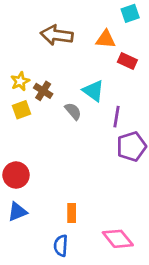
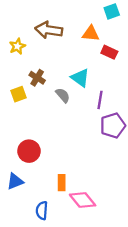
yellow star: (20, 81) -> (17, 46), moved
red circle: (16, 175) -> (29, 151), moved
pink diamond: (118, 239) -> (83, 200), moved
blue semicircle: (61, 246) -> (42, 210), moved

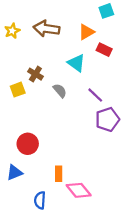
orange triangle: (91, 34) -> (86, 32), turned -35
yellow star: (17, 46) -> (12, 31), moved
cyan triangle: (80, 78) -> (76, 63), moved
purple line: (100, 100) -> (95, 95), turned -56

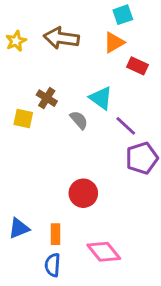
cyan square: (106, 11) -> (123, 15), moved
cyan triangle: (76, 63) -> (101, 98), moved
yellow square: (18, 90) -> (23, 119), turned 32
red circle: (28, 144) -> (83, 193), moved
orange rectangle: (59, 174) -> (55, 234), moved

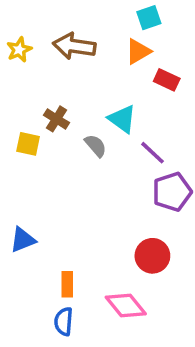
red circle: (83, 193) -> (152, 256), moved
blue triangle: (19, 228) -> (23, 240), moved

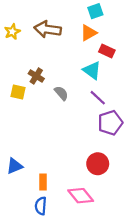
cyan triangle: (122, 119) -> (92, 70), moved
blue triangle: (23, 240) -> (15, 166), moved

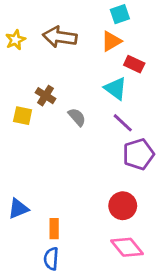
pink diamond: (81, 196) -> (127, 247), moved

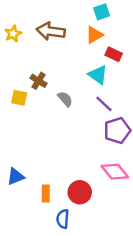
red circle: (123, 206) -> (80, 192), moved
pink diamond: (127, 247) -> (115, 172), moved
blue semicircle: (51, 259) -> (63, 219), moved

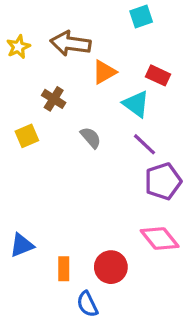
orange triangle: (94, 35) -> (104, 72), moved
brown cross: (39, 81) -> (54, 99), moved
yellow square: (19, 98) -> (27, 136), turned -35
blue semicircle: (63, 219) -> (87, 304), turned -30

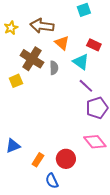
orange triangle: (104, 72) -> (62, 43), turned -49
brown cross: (54, 99) -> (32, 59), size x1.6
gray semicircle: (91, 138) -> (54, 68), moved, turned 40
orange rectangle: (64, 269) -> (38, 160), turned 32

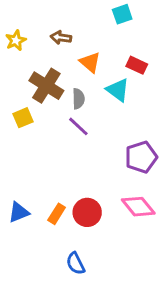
brown arrow: (42, 26) -> (61, 38), size x0.6
purple line: (86, 86) -> (78, 126), moved
red circle: (66, 159) -> (87, 212), moved
orange rectangle: (38, 160) -> (57, 214), moved

